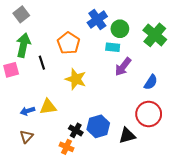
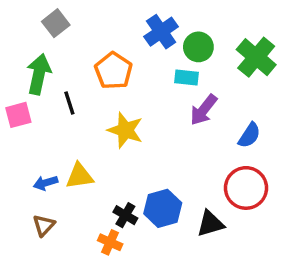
gray square: (21, 14) -> (56, 23), moved

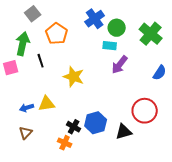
orange pentagon: (113, 71) -> (57, 34), moved
blue semicircle: (249, 135) -> (160, 73), moved

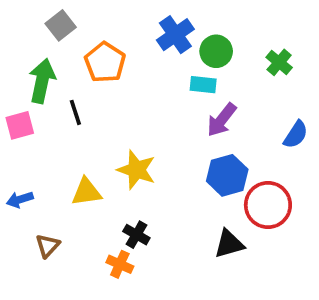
green cross: (151, 34) -> (279, 62), size x0.6
yellow star: (74, 77) -> (136, 170), moved
blue arrow: (27, 108) -> (20, 199), moved
blue hexagon: (96, 123) -> (227, 175), moved

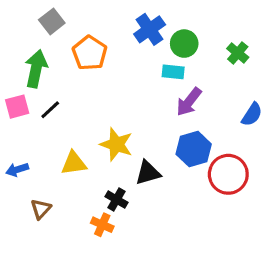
black line: (75, 112) -> (50, 110), moved, turned 65
black triangle: (229, 244) -> (148, 173), moved

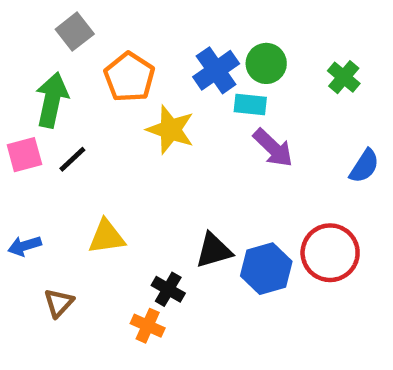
blue cross: (150, 29) -> (216, 70), moved
purple arrow: (189, 102) -> (273, 148), turned -84
yellow star: (116, 144) -> (170, 130), moved
blue hexagon: (194, 149) -> (266, 269), moved

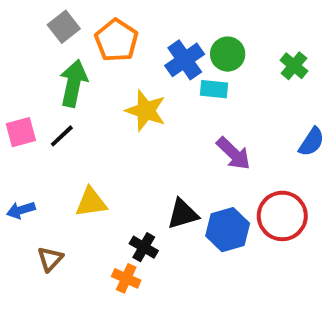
orange pentagon: (129, 77) -> (116, 40), moved
green arrow: (52, 100) -> (74, 83), moved
purple arrow: (273, 148) -> (233, 154), moved

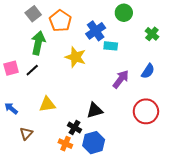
green circle: (228, 54) -> (124, 13), moved
blue semicircle: (312, 142) -> (148, 71), moved
purple arrow: (233, 154) -> (121, 79), turned -96
blue arrow: (21, 210) -> (11, 108), turned 56
blue hexagon: (228, 230) -> (94, 143), moved

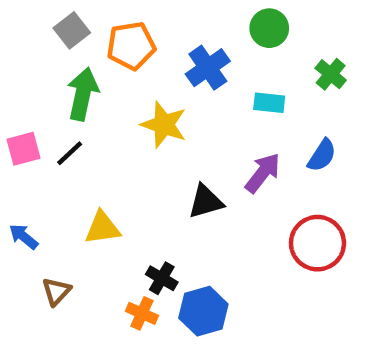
orange pentagon: (60, 21) -> (131, 46), turned 30
cyan rectangle: (111, 46) -> (269, 103), moved
black triangle: (95, 110) -> (206, 201), moved

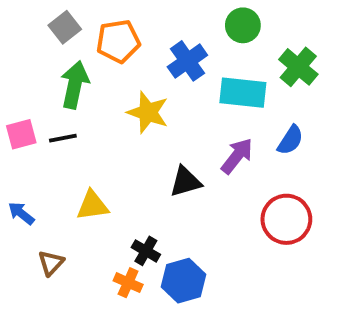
green cross: (331, 74) -> (298, 67), size x1.4
cyan rectangle: (269, 103) -> (243, 93), size x1.6
black line: (70, 153) -> (63, 138), turned 32

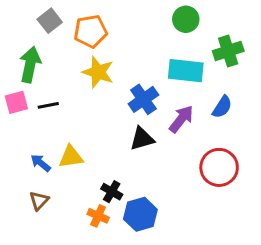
blue cross: (187, 61) -> (143, 99), moved
green cross: (298, 67) -> (228, 51), turned 32
green arrow: (75, 85) -> (30, 65), moved
yellow star: (148, 112) -> (98, 72), moved
blue arrow: (21, 213) -> (41, 163), moved

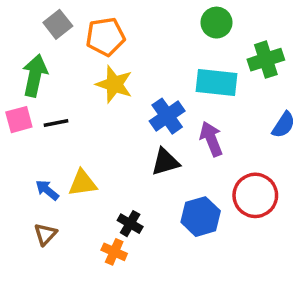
blue semicircle: (222, 107) -> (284, 125), moved
purple arrow: (181, 119) -> (211, 139), turned -60
blue hexagon: (140, 214) -> (201, 217), moved

